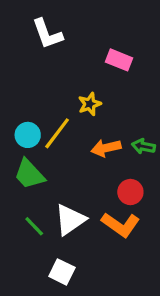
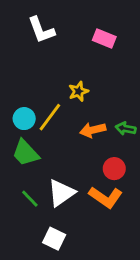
pink rectangle: (119, 60) -> (104, 38), moved

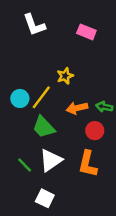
green trapezoid: (26, 153) -> (44, 127), moved
red circle: (114, 169) -> (95, 131), moved
orange L-shape: (106, 197) -> (88, 164), turned 68

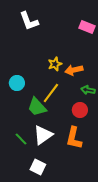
pink rectangle: (86, 32) -> (87, 27), moved
yellow line: (41, 97) -> (51, 93), moved
orange arrow: (77, 108) -> (74, 70), moved

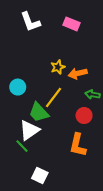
pink rectangle: (87, 27) -> (71, 24), moved
white triangle: (43, 135) -> (29, 130), moved

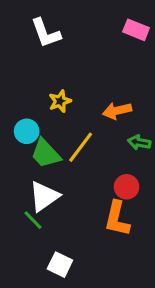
pink rectangle: (71, 24) -> (136, 30), moved
yellow star: (58, 67) -> (60, 101), moved
green trapezoid: (39, 112) -> (46, 154), moved
red circle: (84, 116) -> (127, 187), moved

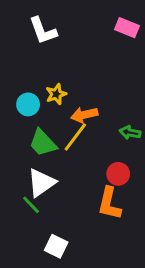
orange arrow: (117, 111) -> (84, 115), moved
cyan circle: (27, 131) -> (28, 104), moved

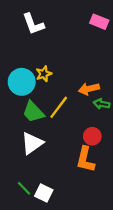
cyan circle: (28, 104) -> (22, 82), size x1.5
orange arrow: (84, 115) -> (89, 89), moved
green line: (31, 205) -> (24, 188), moved

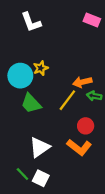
yellow line: (59, 107) -> (67, 100), moved
white triangle: (32, 143) -> (40, 147), moved
orange L-shape: (85, 159) -> (79, 147), turned -65

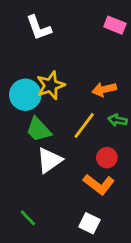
yellow star: (41, 68) -> (51, 85), size x1.5
orange arrow: (82, 82) -> (104, 89), moved
white triangle: (40, 147) -> (49, 160), moved
white square: (41, 178) -> (89, 223), moved

